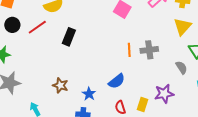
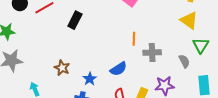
yellow triangle: (183, 27) -> (189, 20), turned -42
gray cross: (149, 50) -> (152, 52), moved

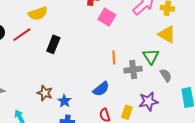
green triangle: (201, 45) -> (151, 56), moved
blue star: (90, 79) -> (64, 101), moved

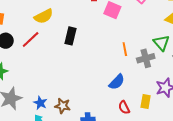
black rectangle: (53, 44) -> (70, 36), moved
brown star: (45, 93) -> (63, 106), moved
blue star: (64, 101) -> (40, 103), moved

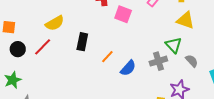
orange line: (125, 49) -> (107, 57), moved, turned 56
blue semicircle: (117, 82) -> (128, 68), moved

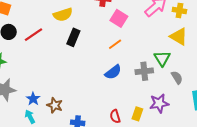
yellow semicircle: (55, 23) -> (63, 15), moved
orange line: (107, 57) -> (115, 44), moved

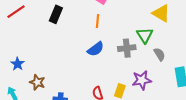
orange line: (115, 44) -> (98, 21), turned -48
blue star: (33, 99) -> (18, 64), moved

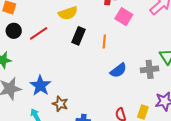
orange line: (98, 21) -> (104, 41), moved
blue star: (18, 64) -> (40, 86), size x1.5

